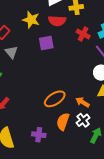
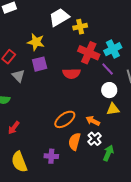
red semicircle: (57, 21) -> (71, 74), moved
red cross: (83, 34) -> (89, 53), size x1.5
purple square: (46, 43) -> (40, 64), moved

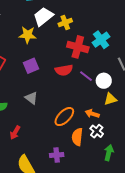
yellow star: (36, 42) -> (28, 35), moved
purple line: (108, 69) -> (86, 76), moved
gray triangle: (18, 76) -> (31, 98), moved
green arrow: (108, 153) -> (109, 153), moved

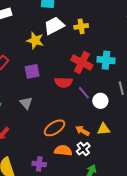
yellow cross: (65, 22) -> (81, 26), moved
cyan cross: (101, 40) -> (106, 60), turned 30
yellow triangle: (110, 99) -> (104, 129), moved
orange semicircle: (77, 137) -> (63, 150), turned 78

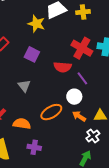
purple square: (32, 71) -> (32, 54), turned 35
white circle: (100, 101) -> (74, 97), moved
white cross: (83, 149) -> (93, 136), moved
orange semicircle: (63, 150) -> (22, 124), moved

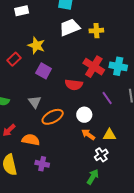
yellow star: (36, 24) -> (36, 45), moved
purple line: (82, 78) -> (107, 98), moved
orange ellipse: (51, 112) -> (53, 117), moved

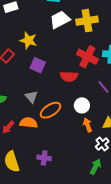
yellow cross: (96, 31) -> (87, 21), size x1.5
orange arrow: (88, 135) -> (88, 125), turned 40
orange semicircle: (31, 140) -> (29, 123), moved

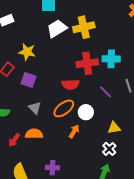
red cross: (87, 57) -> (87, 63), turned -30
purple square: (38, 65) -> (28, 80), moved
orange ellipse: (50, 110) -> (64, 108), moved
orange arrow: (88, 125) -> (74, 131), moved, turned 56

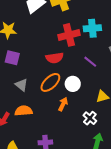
white cross: (109, 149) -> (90, 118), moved

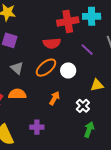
orange arrow: (63, 104) -> (55, 98), moved

